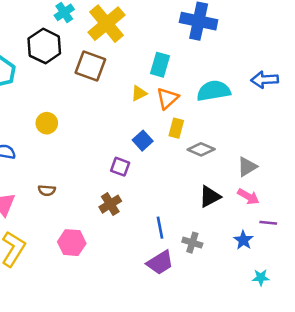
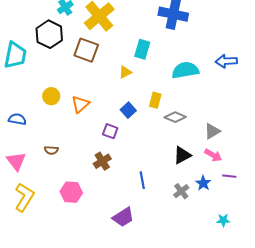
orange triangle: (167, 98) -> (80, 104), moved
blue star: (243, 240) -> (203, 183), moved
gray cross: (192, 243) -> (181, 191), moved, turned 35
purple trapezoid: (160, 263) -> (123, 217), moved

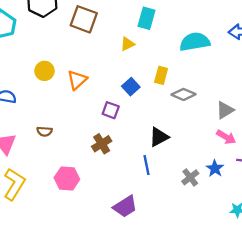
black triangle: (182, 155) -> (159, 137), moved

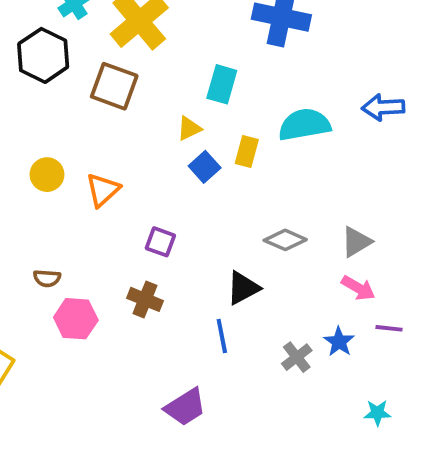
yellow rectangle: (161, 75) -> (247, 152), moved
blue square: (131, 87) -> (205, 167), moved
gray diamond: (184, 94) -> (285, 240), moved
brown cross: (102, 144) -> (145, 299), turned -36
pink hexagon: (67, 179) -> (76, 319), moved

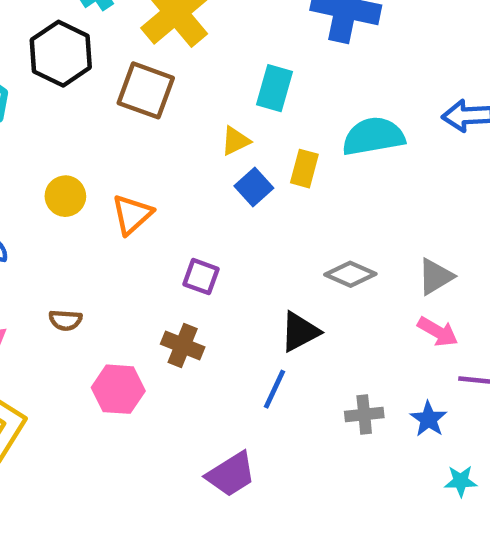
pink hexagon: (76, 319) -> (118, 389), moved
blue line: (222, 336) -> (275, 389), turned 36
blue star: (339, 342) -> (429, 419), moved
gray cross: (297, 357) -> (364, 414), turned 32

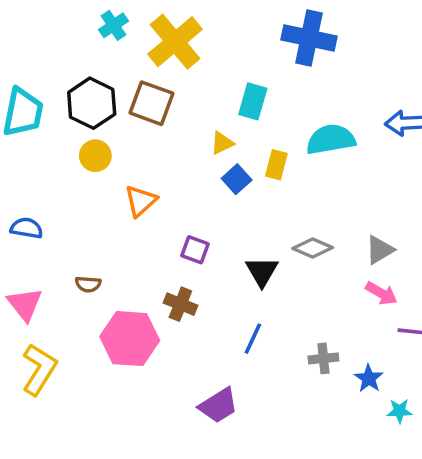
black hexagon: (61, 54) -> (92, 103), moved
yellow circle: (65, 196) -> (95, 156), moved
black triangle: (300, 332) -> (262, 272), moved, turned -32
pink hexagon: (118, 389) -> (130, 339), size x1.4
blue star: (429, 419) -> (369, 378), moved

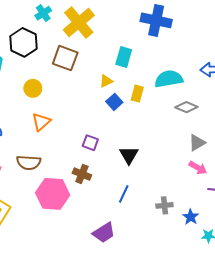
black hexagon: (92, 103) -> (23, 42), moved
orange triangle: (141, 201) -> (41, 122), moved
gray diamond: (313, 248) -> (186, 107), moved
brown semicircle: (88, 284) -> (29, 163), size x1.6

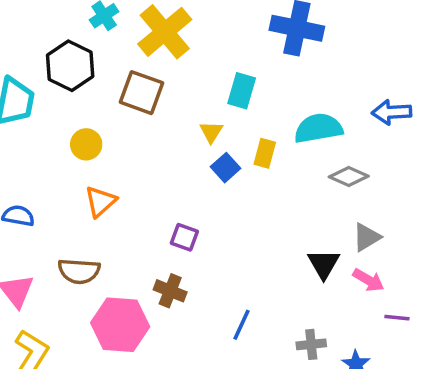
yellow triangle: (106, 81) -> (211, 132), turned -32
black triangle: (129, 155) -> (324, 264), moved

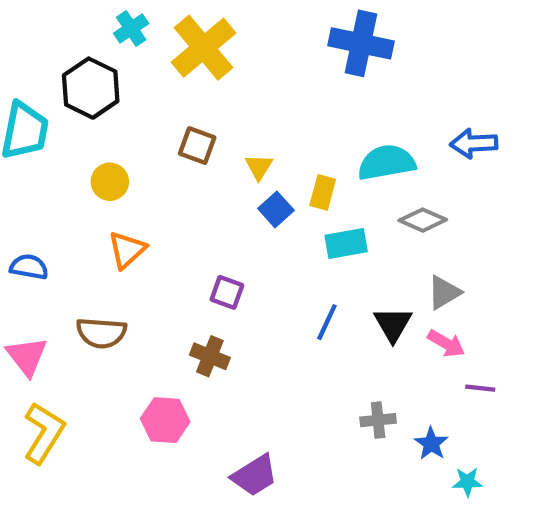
cyan rectangle: (242, 91) -> (346, 243), moved, turned 64
brown square: (142, 93) -> (197, 146), moved, size x0.7
pink hexagon: (120, 325) -> (165, 420), moved, size x0.7
blue line: (242, 325) -> (327, 322), moved

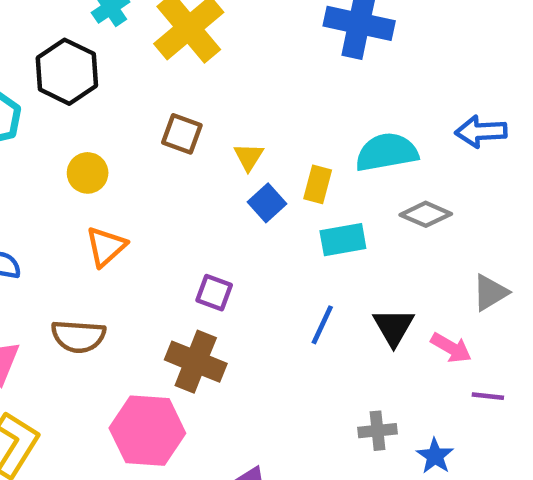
gray triangle: (444, 292) -> (490, 293), moved
brown cross: (210, 356) -> (196, 362), size x1.4
pink hexagon: (165, 420) -> (147, 431), size x1.4

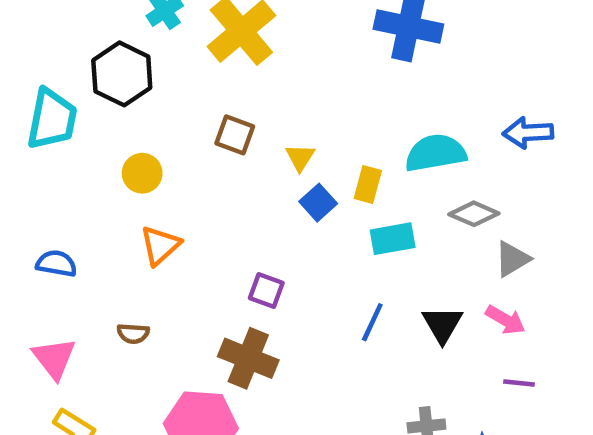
gray triangle: (490, 293) -> (512, 259), moved
brown semicircle: (78, 336) -> (133, 333), size x0.6
pink arrow: (451, 348) -> (505, 320), moved
purple line: (488, 396) -> (519, 383), moved

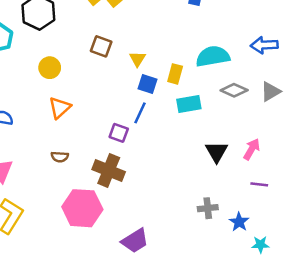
blue square: (318, 203) -> (148, 84), turned -30
gray triangle: (512, 259) -> (270, 92), moved
pink arrow: (505, 320) -> (252, 149), turned -90
blue line: (372, 322) -> (140, 113), moved
brown semicircle: (133, 333) -> (60, 157), moved

